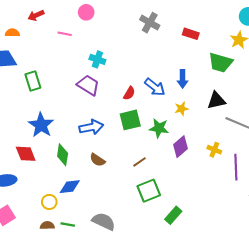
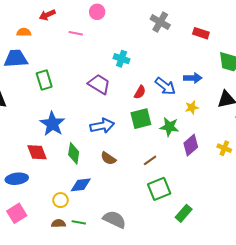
cyan cross: (97, 59) -> (122, 59), moved
blue arrow: (183, 79) -> (193, 78), turned -90

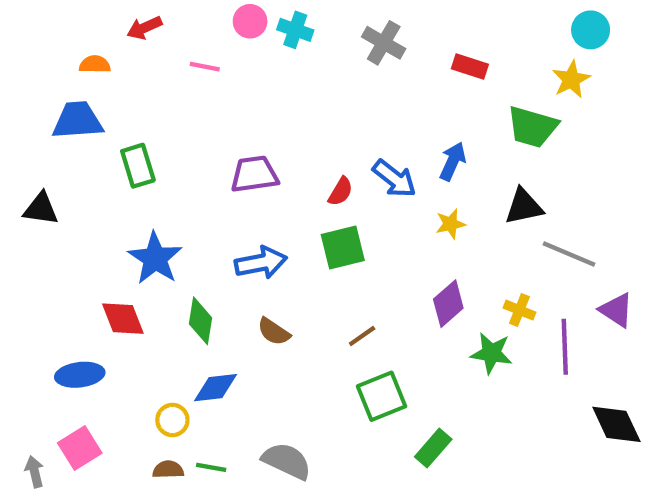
cyan cross: (122, 59) -> (295, 30), moved
blue arrow: (193, 78) -> (453, 161), turned -66
purple trapezoid: (99, 84) -> (254, 174), turned -40
green star: (169, 127) -> (491, 353), moved

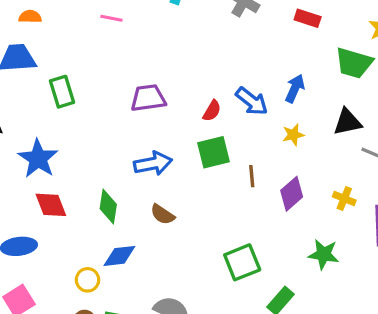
blue star: (155, 258) -> (38, 159), moved
brown line: (362, 336) -> (252, 176), moved, turned -60
green star: (491, 353) -> (324, 254), moved

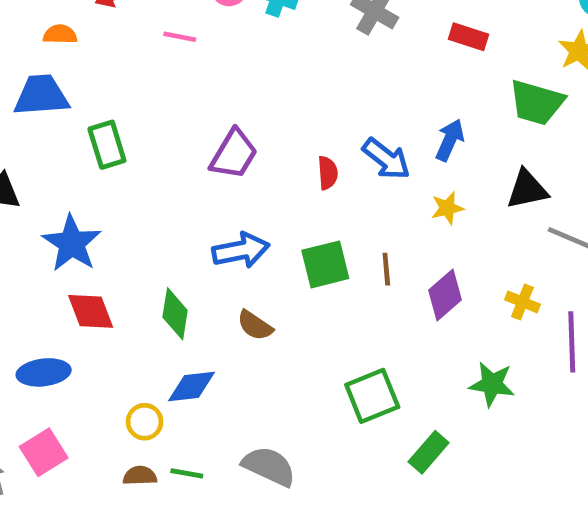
purple trapezoid: (148, 98) -> (234, 154), turned 129
red semicircle: (212, 111) -> (328, 173), turned -35
green square: (213, 152) -> (325, 264), moved

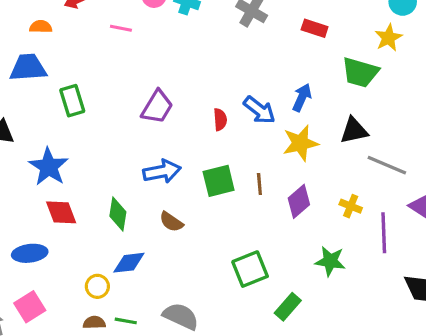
yellow star: (447, 208) -> (300, 143), size x1.6

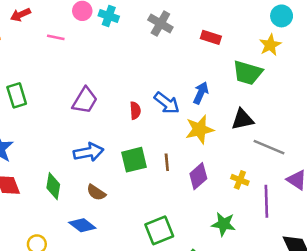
blue diamond: (129, 263) -> (82, 225), moved, turned 44

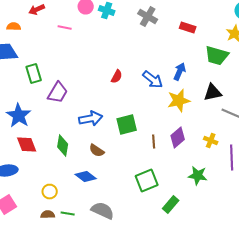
purple trapezoid: (85, 100) -> (58, 92), moved
red semicircle: (135, 111) -> (117, 76), moved, turned 32
brown line: (167, 162) -> (154, 142), moved

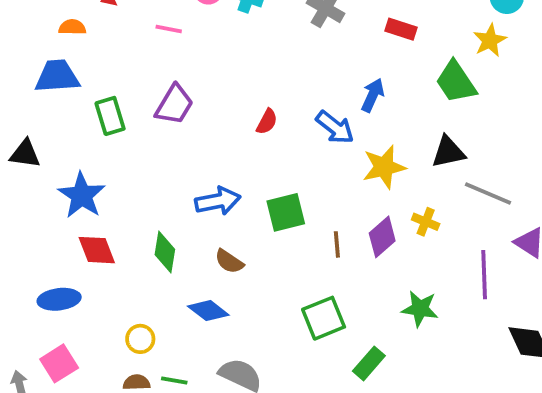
green trapezoid: (217, 56) -> (456, 82), turned 40
blue arrow: (180, 72) -> (373, 95), moved
purple trapezoid: (58, 92) -> (174, 105), moved
yellow cross: (211, 140) -> (426, 222), moved

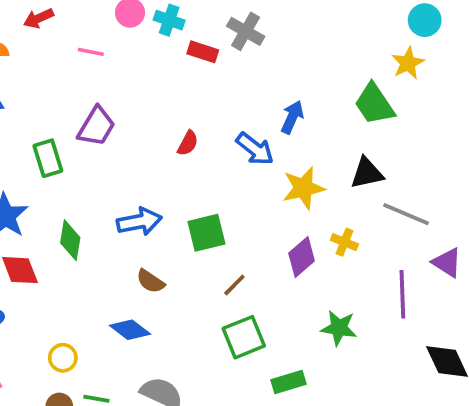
red rectangle: (401, 29) -> (203, 52), moved
green rectangle: (110, 116) -> (48, 158), moved
brown line: (337, 244) -> (234, 285), moved, turned 50
green diamond: (165, 252) -> (70, 240), moved
green rectangle: (369, 363) -> (289, 382), turned 32

